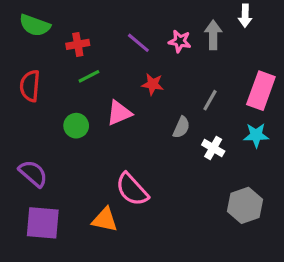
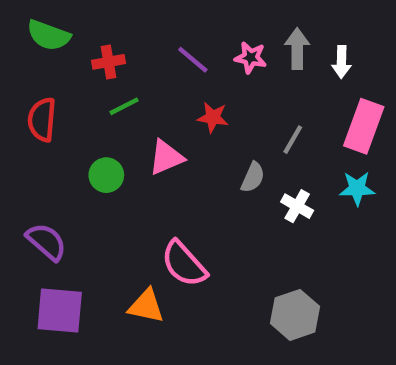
white arrow: (245, 16) -> (342, 62), moved
gray hexagon: (245, 205) -> (295, 315), moved

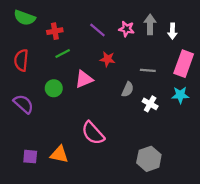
gray line: (293, 140) -> (148, 70), turned 64
purple semicircle: (46, 242) -> (23, 104), moved
orange triangle: (146, 306) -> (59, 154), moved
purple square: (60, 310) -> (30, 157), size x0.6

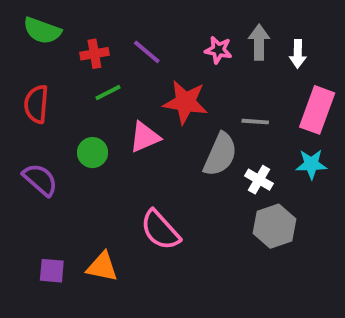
purple line: (97, 30) -> (147, 52), moved
red star: (107, 59) -> (185, 102), size x1.6
gray semicircle: (128, 89) -> (220, 154), size x1.6
gray hexagon: (149, 159) -> (274, 226), moved

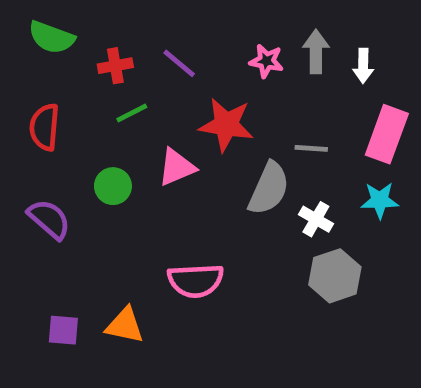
pink semicircle: (160, 230) -> (196, 281), turned -51

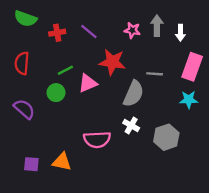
green line: (132, 113) -> (65, 70), moved
white cross: (316, 219) -> (131, 125), moved

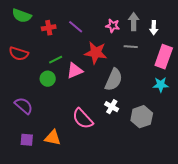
red semicircle: (22, 63) -> (19, 54), turned -78
gray line: (155, 74) -> (131, 47), moved
purple semicircle: (24, 109) -> (24, 106), moved
pink semicircle: (97, 140) -> (83, 119), turned 50

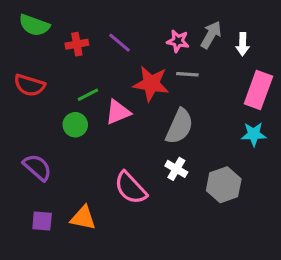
gray arrow: (134, 22) -> (211, 35), turned 30
gray line: (131, 47) -> (187, 74), moved

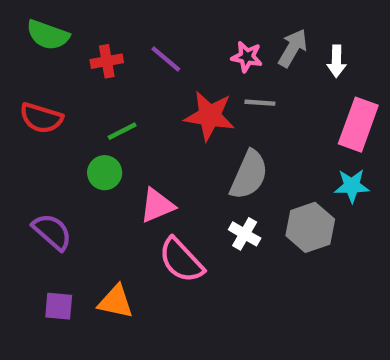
pink triangle: (118, 112) -> (157, 206), moved
gray hexagon: (224, 185) -> (310, 227), moved

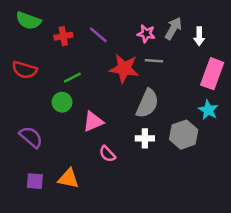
cyan star: (352, 186) -> (208, 110), turned 30
white cross: (245, 234) -> (145, 138), turned -30
pink semicircle: (181, 260) -> (107, 154), size x0.6

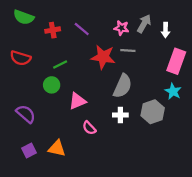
purple square: (35, 181) -> (29, 150), turned -32

